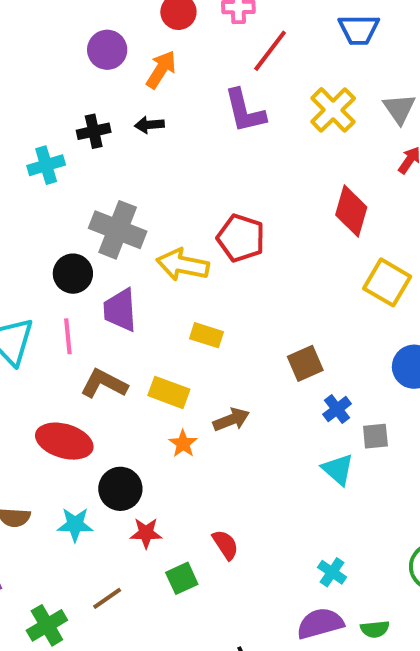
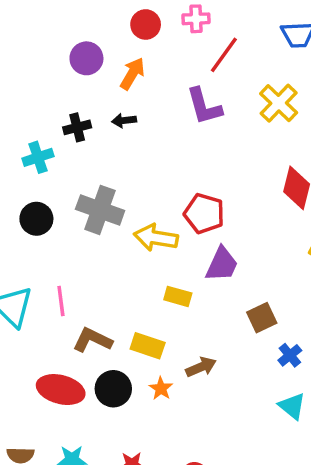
black circle: (73, 274) -> (36, 219), moved
purple trapezoid: (120, 310) -> (222, 264), moved, turned -150
black circle: (120, 489) -> (113, 389), moved

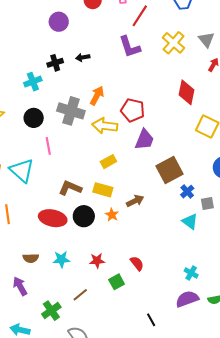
orange arrow: (132, 74) -> (97, 96), moved
yellow rectangle: (178, 296) -> (108, 162), moved, turned -42
pink line: (61, 301) -> (48, 146), moved
brown square: (262, 318) -> (170, 170), size x1.5

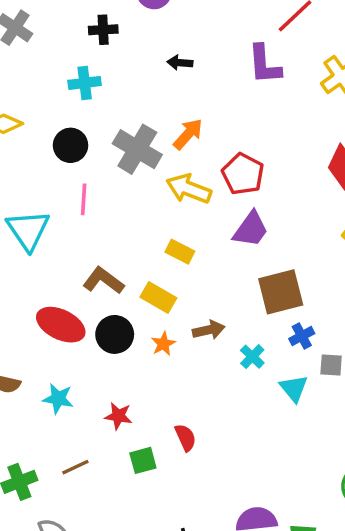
black cross: (55, 63) -> (103, 30), moved
yellow rectangle: (108, 162) -> (180, 252), turned 42
cyan cross: (191, 273) -> (252, 357), moved

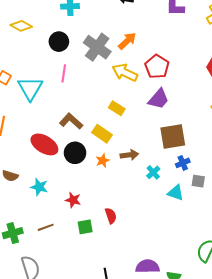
cyan triangle: (294, 388) -> (176, 193), turned -36

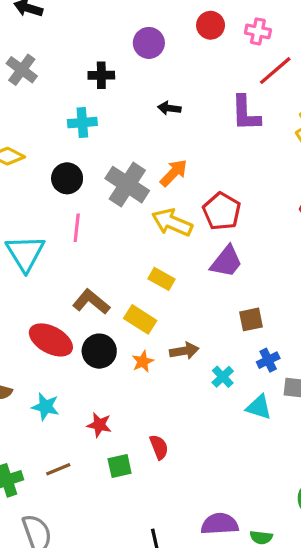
brown square: (173, 136) -> (251, 319), size x0.6

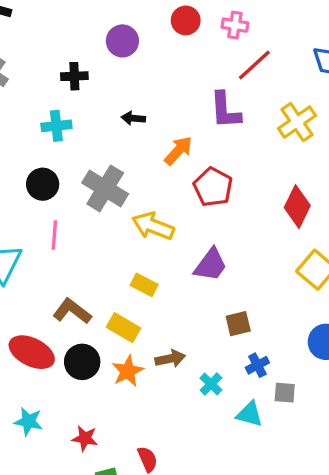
black arrow: (169, 108) -> (133, 118), moved
orange arrow: (174, 173) -> (178, 151), moved
red pentagon: (222, 211) -> (213, 187), moved
orange star: (143, 362) -> (128, 371), size x1.4

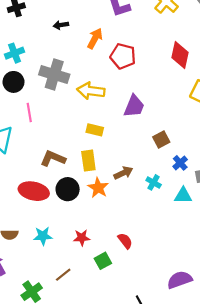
cyan cross: (56, 126) -> (15, 53), moved
yellow rectangle: (123, 328) -> (88, 161), turned 66

